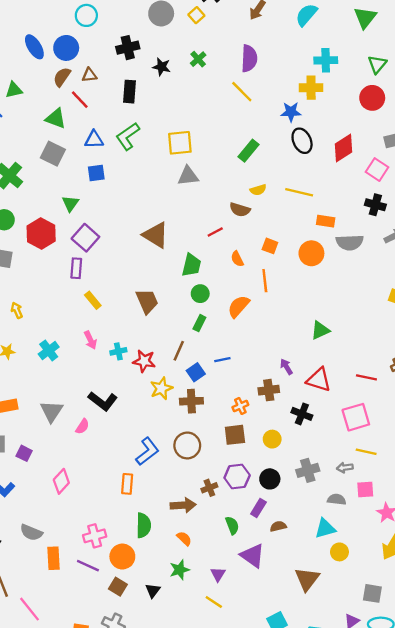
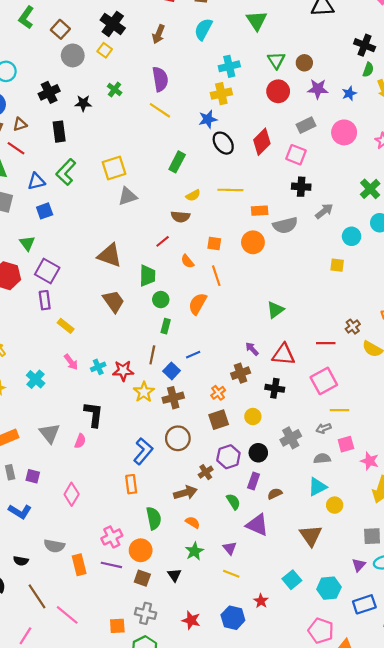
brown trapezoid: (147, 301) -> (114, 301), moved
black L-shape: (103, 401) -> (94, 414), turned -108

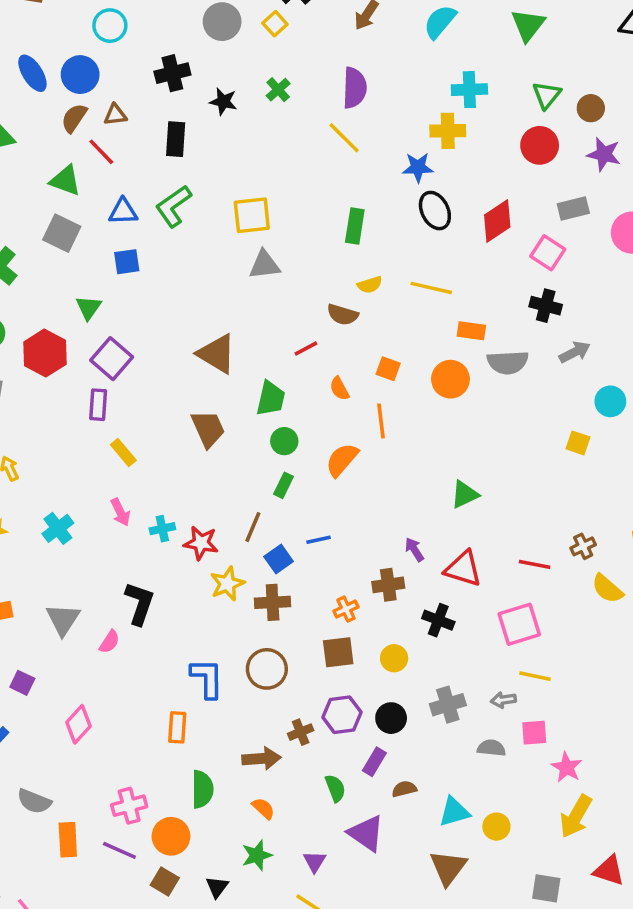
green rectangle: (177, 162) -> (355, 226), turned -30
blue L-shape: (143, 451) -> (207, 678), turned -52
cyan triangle: (317, 487) -> (454, 812), moved

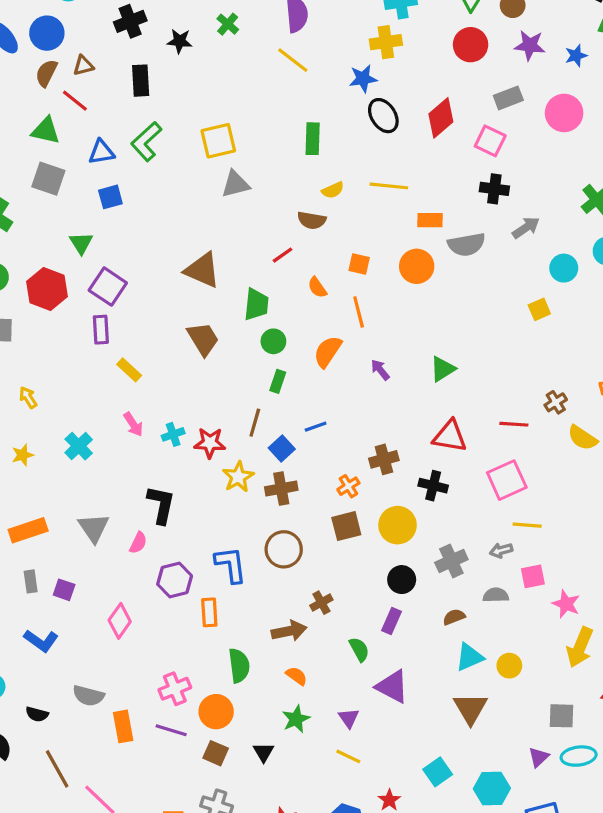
yellow square: (578, 443) -> (539, 309), turned -35
purple arrow: (414, 550) -> (380, 370), moved
yellow circle: (394, 658) -> (398, 525), size x1.5
purple hexagon: (342, 715) -> (175, 580), moved
brown semicircle: (404, 789) -> (454, 617), moved

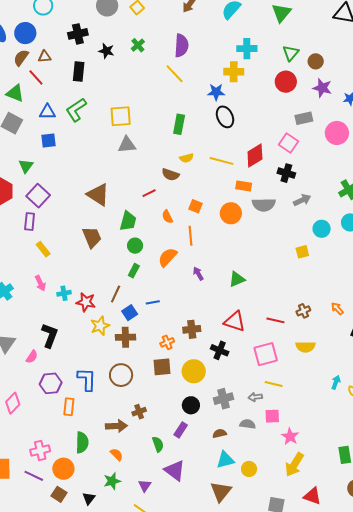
red diamond: (441, 118) -> (255, 155), moved
yellow semicircle: (582, 438) -> (305, 347), moved, turned -42

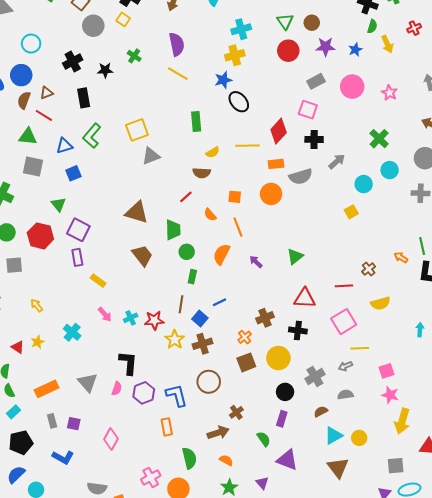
purple hexagon: (51, 383) -> (144, 393), moved
pink square: (272, 416) -> (387, 371), moved

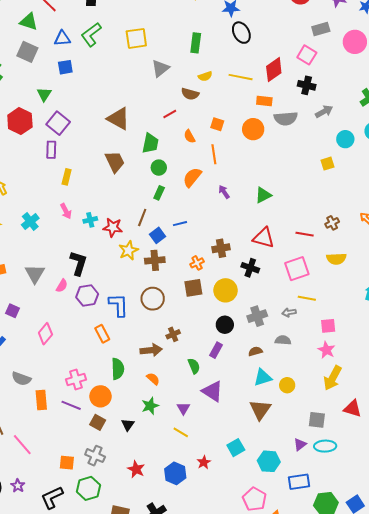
gray triangle: (151, 156) -> (160, 68), moved, turned -30
yellow rectangle: (98, 281) -> (67, 177), turned 56
orange rectangle: (167, 427) -> (102, 334), turned -30

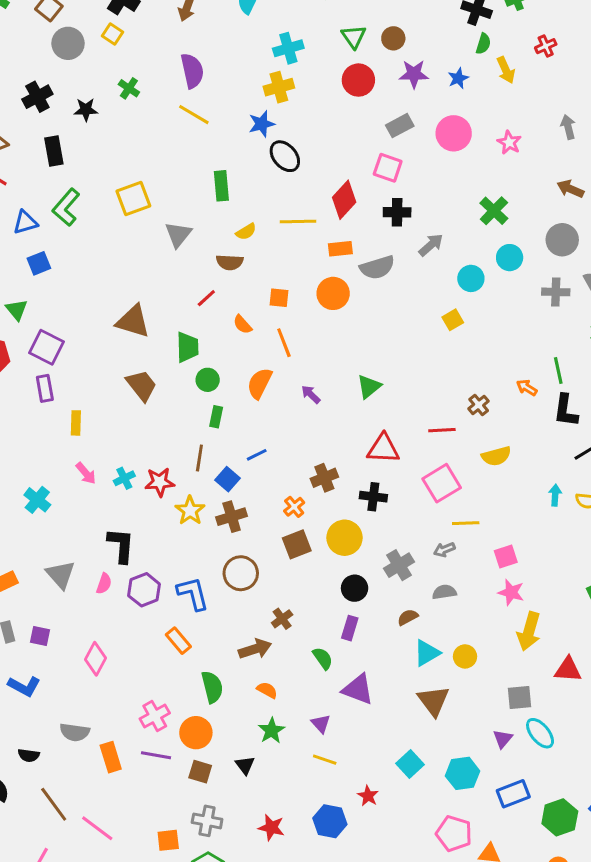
cyan ellipse: (325, 446) -> (540, 733), turned 65

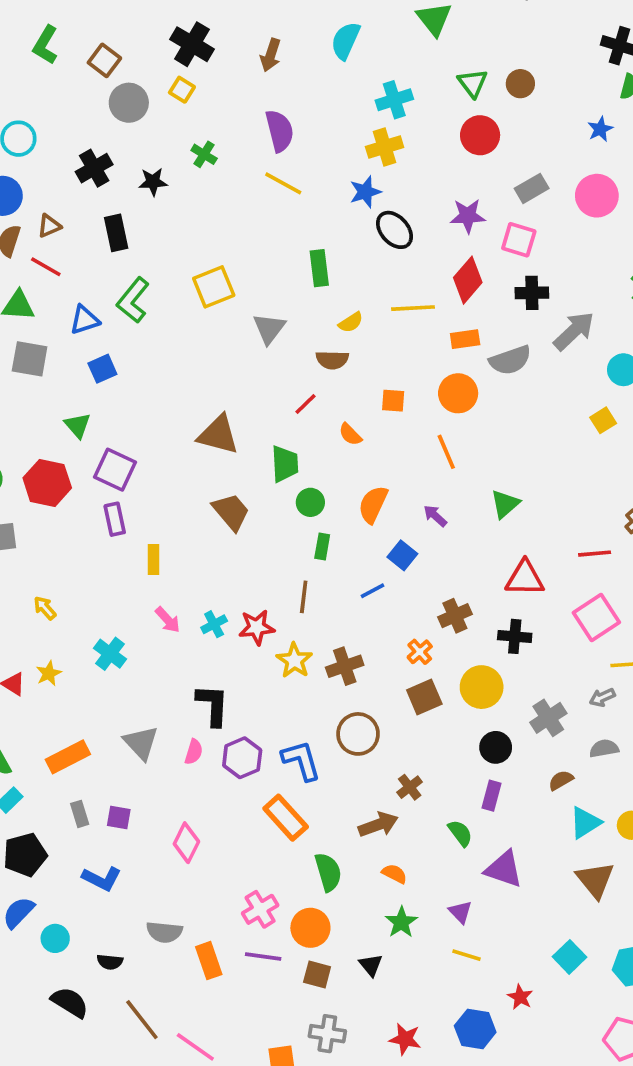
purple star: (414, 74) -> (468, 216), moved
gray arrow: (431, 245) -> (574, 331), size x1.4
orange line: (284, 343) -> (446, 452), moved
blue square: (228, 479) -> (402, 555), moved
orange rectangle: (178, 641) -> (286, 818), size x1.4

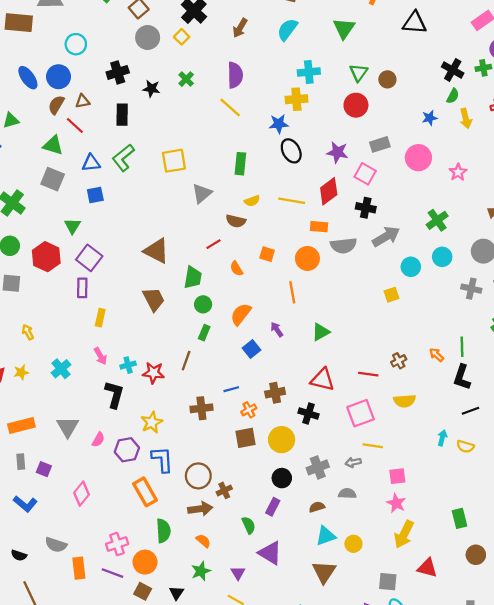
blue line: (372, 591) -> (231, 389), moved
yellow star: (294, 660) -> (152, 422), moved
black L-shape: (213, 705) -> (114, 394), moved
brown circle: (358, 734) -> (198, 476), moved

